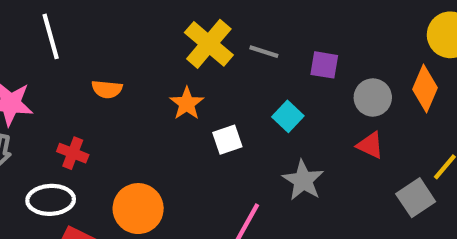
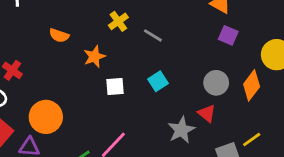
yellow cross: (209, 44) -> (118, 21), size x0.6
purple square: (324, 65) -> (228, 35), moved
orange semicircle: (107, 89) -> (59, 35), moved
gray star: (303, 180) -> (181, 130), moved

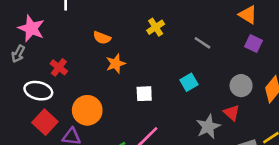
gray line: (153, 35) -> (202, 43), moved
orange star: (94, 57) -> (116, 64), moved
white square: (115, 87) -> (144, 94), moved

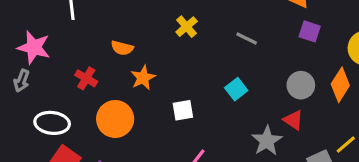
red cross: (59, 67) -> (86, 78), moved
orange circle: (87, 110) -> (115, 119), moved

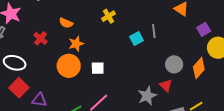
purple square: (310, 31) -> (204, 29), moved, turned 32
gray line: (247, 39) -> (154, 31), moved, turned 48
cyan square: (236, 89) -> (136, 39), moved
orange circle: (115, 119) -> (69, 66), moved

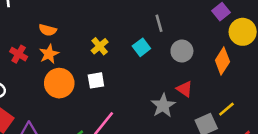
yellow cross: (108, 16) -> (100, 46), moved
cyan square: (136, 39) -> (141, 47), moved
orange star: (76, 44) -> (49, 54), moved
gray circle: (174, 64) -> (182, 51), moved

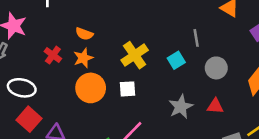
yellow cross: (100, 46) -> (135, 55), size x1.5
red triangle: (185, 89) -> (215, 106), turned -36
gray star: (163, 106) -> (181, 107), moved

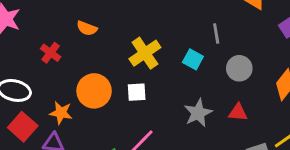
orange star: (83, 58) -> (61, 113), moved, turned 30
cyan square: (176, 60) -> (193, 59), turned -30

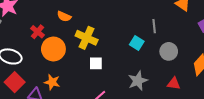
yellow cross: (145, 53) -> (87, 38), moved, turned -35
orange circle: (94, 91) -> (53, 49), moved
red triangle: (238, 112) -> (174, 84), moved
orange star: (61, 113) -> (52, 82), moved

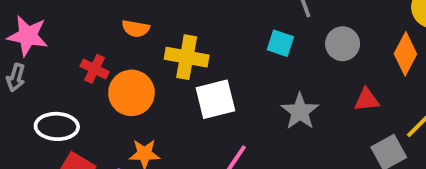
white square: (96, 63) -> (215, 99), size x1.5

